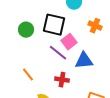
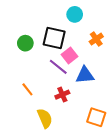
orange cross: (95, 26) -> (96, 39), turned 32
red cross: (62, 80) -> (62, 95), turned -32

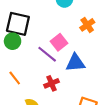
black square: (54, 38) -> (18, 24), moved
green circle: (25, 43) -> (13, 41), moved

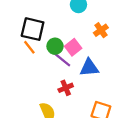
green circle: (13, 41) -> (55, 46), moved
orange line: (15, 78) -> (29, 47), moved

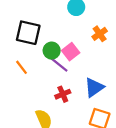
orange line: (29, 47) -> (21, 67), moved
blue triangle: (89, 68) -> (94, 87), moved, turned -30

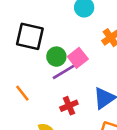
purple line: (58, 64) -> (64, 72), turned -70
orange line: (21, 67) -> (22, 93), moved

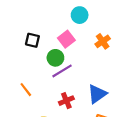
black square: (30, 36) -> (32, 40), size x0.6
pink square: (78, 58) -> (66, 39), moved

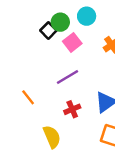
black square: (32, 40) -> (48, 30), moved, turned 32
green circle: (55, 58) -> (60, 22), moved

